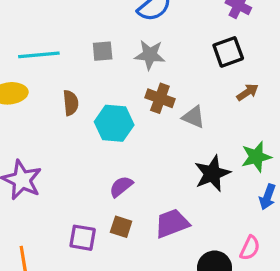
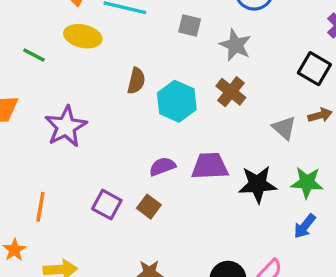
black square: (228, 52) -> (314, 69), turned 32
brown semicircle: (71, 103) -> (136, 81), moved
gray triangle: (194, 117) -> (284, 128), moved
purple trapezoid: (172, 223) -> (210, 166), moved

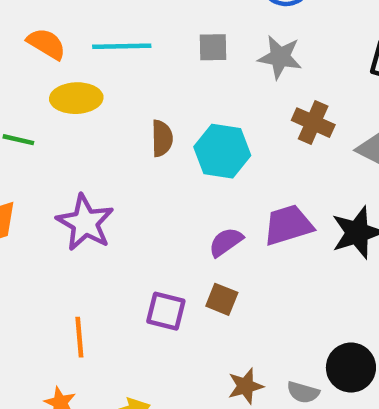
brown cross: (231, 92) -> (313, 123), moved

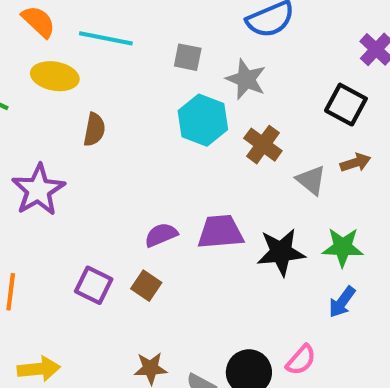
brown semicircle: (162, 138) -> (94, 130), moved
cyan hexagon: (222, 151) -> (203, 120), moved

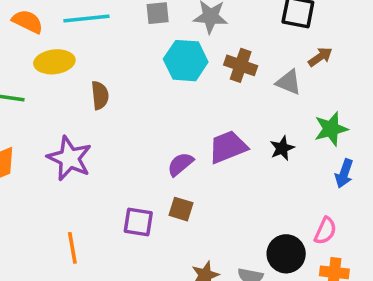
black star: (281, 252) -> (282, 148), size x0.6

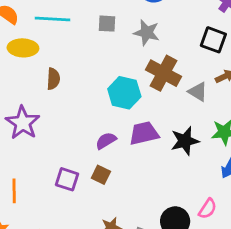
cyan hexagon: (186, 61) -> (124, 93), moved
brown cross: (241, 65) -> (163, 73), size x1.4
black star: (282, 148) -> (185, 141), size x1.5

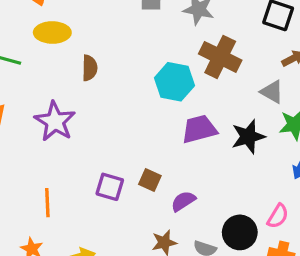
gray triangle: (198, 92) -> (272, 92), moved
purple semicircle: (106, 141) -> (183, 201), moved

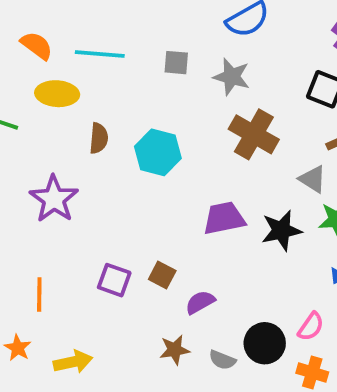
cyan hexagon: (174, 82) -> (158, 152), moved

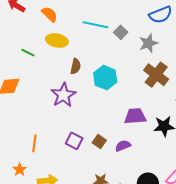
cyan line: (100, 54) -> (95, 25), moved
gray square: (176, 63) -> (121, 32), turned 32
gray star: (232, 77) -> (148, 43), turned 30
purple star: (54, 199) -> (63, 95), moved
purple semicircle: (200, 302) -> (123, 146), moved

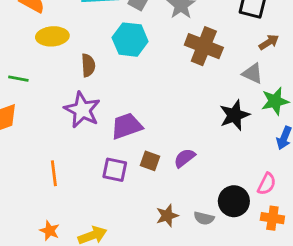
green line: (28, 53) -> (18, 79), moved
cyan hexagon: (105, 78) -> (130, 40), moved
purple trapezoid: (135, 116) -> (127, 126), moved
orange line: (34, 143) -> (54, 173), moved

